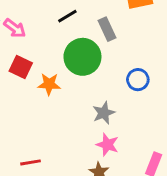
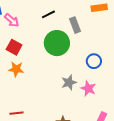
orange star: (49, 84) -> (16, 69), moved
pink star: (107, 145) -> (88, 88), moved

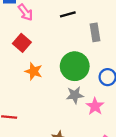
green circle: (57, 43) -> (75, 66), moved
orange star: (16, 69) -> (34, 71), moved

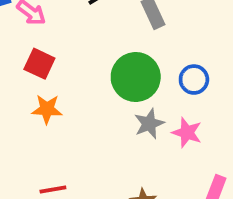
orange star: (34, 71) -> (47, 109), moved

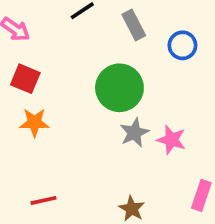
blue circle: (194, 80) -> (182, 45), moved

